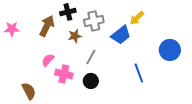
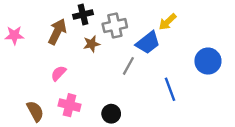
gray line: (91, 57) -> (128, 66), moved
pink cross: (64, 74) -> (70, 105), moved
black circle: (91, 81) -> (111, 114), moved

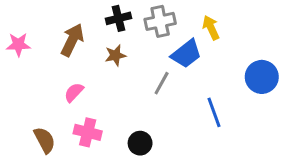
black cross: (83, 14) -> (118, 18), moved
yellow arrow: (168, 22) -> (211, 28), turned 108
gray cross: (115, 26) -> (160, 21), moved

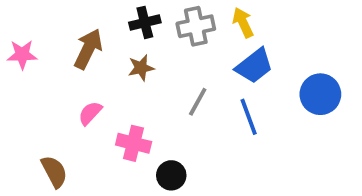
yellow arrow: (211, 28) -> (243, 22), moved
blue trapezoid: (186, 54) -> (254, 66), moved
blue line: (214, 112) -> (249, 117), moved
pink cross: (88, 132) -> (134, 143), moved

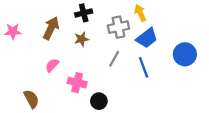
gray cross: (196, 26) -> (118, 27), moved

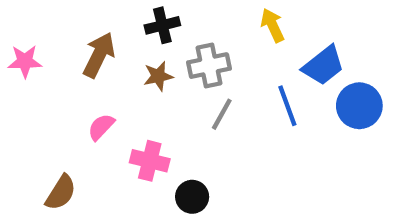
gray cross: (118, 27) -> (209, 66), moved
blue trapezoid: (147, 38) -> (323, 66), moved
blue line: (144, 67) -> (287, 106), moved
brown semicircle: (31, 99) -> (61, 193), turned 60

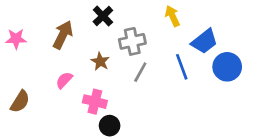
black cross: (162, 25) -> (103, 16), turned -30
brown star: (158, 76) -> (100, 61), moved, turned -30
brown semicircle: (61, 193) -> (20, 102), moved
black circle: (192, 197) -> (110, 126), moved

